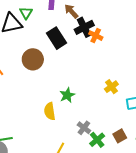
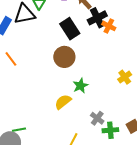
brown circle: (33, 59) -> (64, 57), moved
yellow semicircle: (50, 111) -> (63, 102), turned 60
green cross: (97, 140) -> (110, 130), turned 35

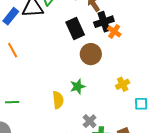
brown circle: (64, 57) -> (91, 54), moved
yellow semicircle: (63, 102) -> (58, 100), turned 114
green line: (19, 130) -> (12, 102), moved

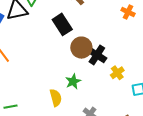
black cross: (104, 22) -> (97, 55), moved, turned -30
orange cross: (114, 31) -> (128, 12), moved

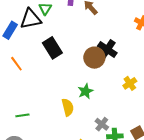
black rectangle: (62, 24) -> (52, 48), moved
black cross: (97, 55) -> (107, 49), moved

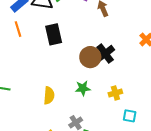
orange line: (16, 64) -> (18, 29), moved
green star: (86, 91) -> (83, 88), moved

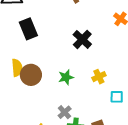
brown circle: (90, 57) -> (31, 75), moved
yellow semicircle: (49, 95) -> (17, 68), moved

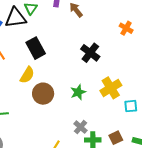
yellow semicircle: (17, 68) -> (27, 75), moved, turned 42
yellow cross: (99, 77) -> (111, 88), size x1.5

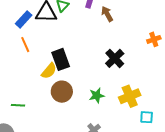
orange cross: (126, 28) -> (154, 39), turned 32
black rectangle: (36, 48) -> (61, 59), moved

